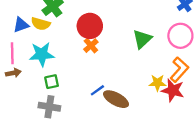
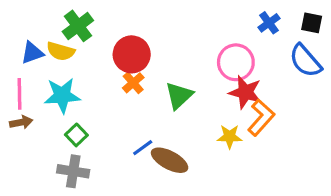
pink circle: (180, 36) -> (236, 62), moved
green triangle: (142, 39) -> (179, 95), moved
green square: (52, 82) -> (76, 135), turned -32
red star: (173, 90) -> (245, 92), moved

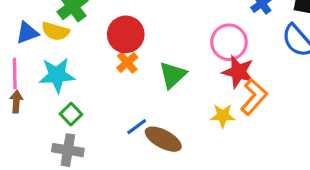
brown arrow: (21, 122) -> (16, 102), turned -75

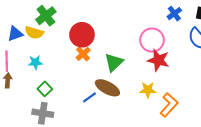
cyan star: (57, 75) -> (35, 62), size x0.6
orange L-shape: (254, 97) -> (169, 105), moved
brown ellipse: (163, 139) -> (107, 88), moved

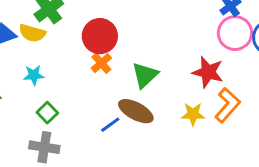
pink circle: (152, 40) -> (235, 33), moved
orange L-shape: (169, 105) -> (227, 105), moved

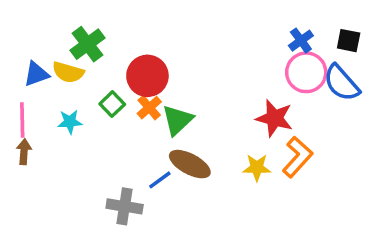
green triangle: (145, 75) -> (177, 120), moved
green square: (47, 113) -> (112, 104), moved
gray cross: (44, 147) -> (125, 206), moved

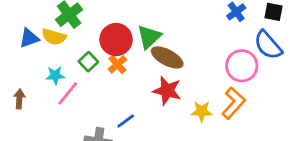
pink circle: (306, 72) -> (242, 66), moved
red star: (274, 118) -> (167, 91), moved
pink line: (22, 120) -> (68, 93), moved, turned 40
green triangle: (177, 120) -> (149, 37), moved
brown ellipse: (190, 164) -> (167, 57), moved

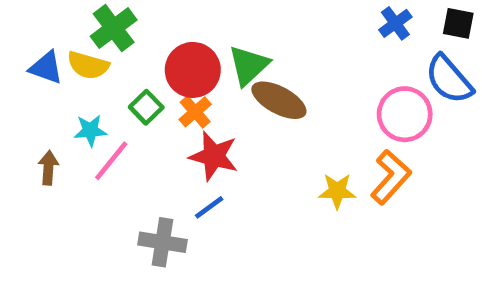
blue triangle: (29, 38) -> (46, 68), turned 40
red star: (167, 91) -> (214, 156), moved
brown arrow: (19, 99) -> (48, 168), moved

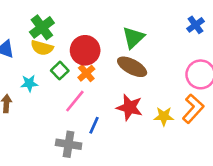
yellow semicircle: (88, 65) -> (42, 48), moved
green triangle: (249, 65) -> (133, 38), moved
red star: (214, 156) -> (130, 107), moved
pink line: (111, 161) -> (75, 101), moved
blue line: (209, 207) -> (94, 125), turned -30

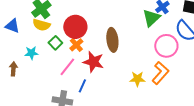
green triangle: (133, 38) -> (151, 18), moved
brown ellipse: (132, 67) -> (112, 40), turned 55
red star: (130, 107) -> (93, 62), moved

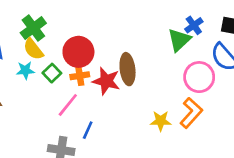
yellow semicircle: (41, 25) -> (33, 49), turned 36
orange cross: (76, 45) -> (80, 76), turned 32
cyan star: (31, 53) -> (25, 70), moved
red star: (93, 62) -> (106, 81), moved

